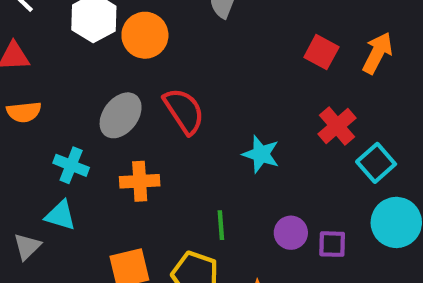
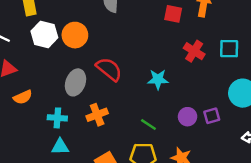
cyan square: (376, 163) -> (229, 49), moved, turned -30
green line: (221, 225) -> (148, 125), turned -35

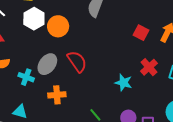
cyan star: (158, 79) -> (123, 83), moved
cyan cross: (57, 118) -> (26, 77), moved

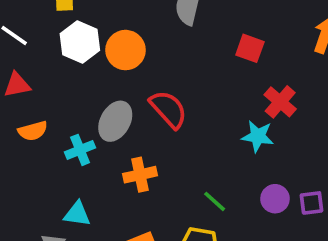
red square: (141, 33) -> (250, 48), moved
red cross: (149, 67) -> (280, 102), moved
cyan cross: (26, 77) -> (80, 150), turned -35

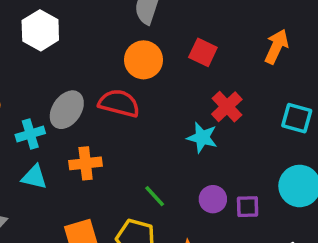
orange circle: (126, 50) -> (144, 60), moved
red semicircle: (168, 109) -> (119, 103), turned -39
cyan triangle: (77, 214) -> (34, 177), moved

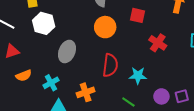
red semicircle: (119, 103) -> (110, 65), moved, turned 95
gray ellipse: (67, 110) -> (67, 52), moved
cyan star: (202, 138) -> (138, 76), moved

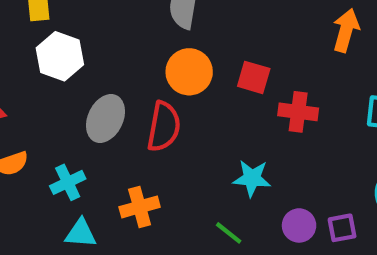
red square: (138, 15) -> (254, 77), moved
red cross: (158, 43) -> (298, 112), turned -30
red semicircle: (110, 65) -> (164, 127), moved

